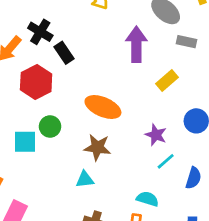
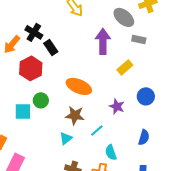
cyan line: (166, 161) -> (97, 130), moved
cyan triangle: (85, 179) -> (66, 138), turned -32
cyan semicircle: (148, 199) -> (111, 152), turned -126

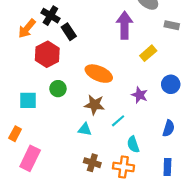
gray rectangle: (139, 39) -> (172, 25), moved
cyan square: (23, 111) -> (28, 100), moved
cyan triangle: (66, 138) -> (85, 129), turned 48

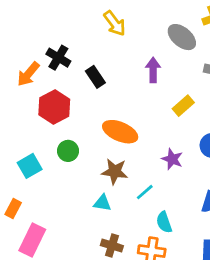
purple arrow: (125, 25) -> (153, 70), size x0.7
black rectangle: (69, 32) -> (95, 77), moved
cyan square: (28, 100) -> (30, 166), turned -30

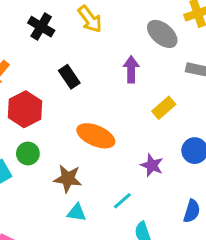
black cross: (58, 58) -> (41, 27), moved
green circle: (68, 151) -> (28, 154), moved
brown star: (115, 171) -> (68, 179), moved

